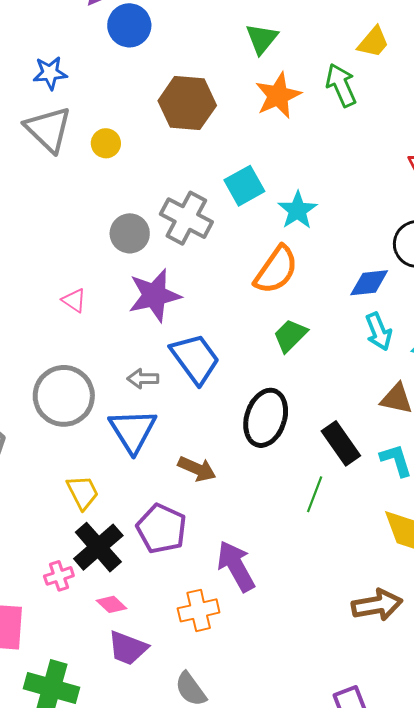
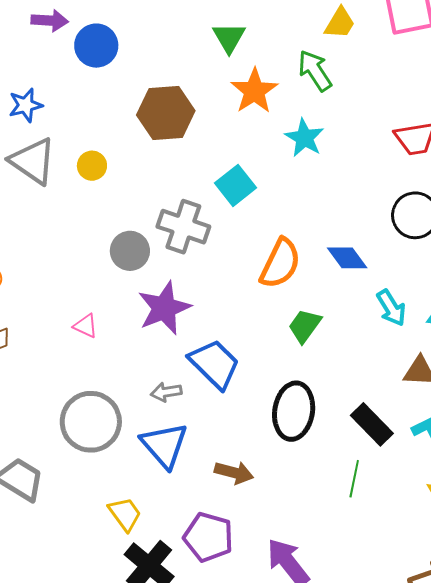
cyan star: (297, 210) -> (304, 138), moved
blue diamond: (369, 283) -> (347, 258), moved, turned 69

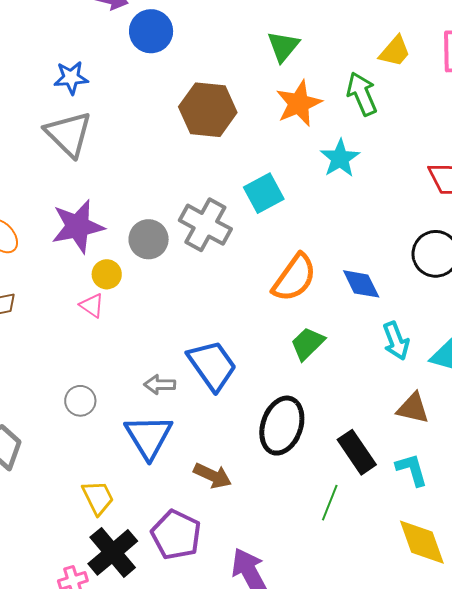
yellow circle: (92, 166) -> (107, 274), moved
purple star: (164, 308) -> (78, 226), moved
gray circle: (91, 422) -> (80, 401), size x0.5

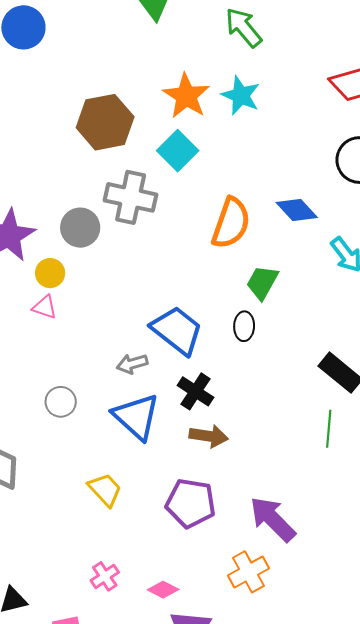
orange star: (299, 103) -> (186, 96), moved
brown hexagon: (208, 110) -> (105, 122), moved
black ellipse: (282, 426) -> (244, 326), moved, size x0.5
black cross: (113, 552) -> (195, 391), moved, size x0.7

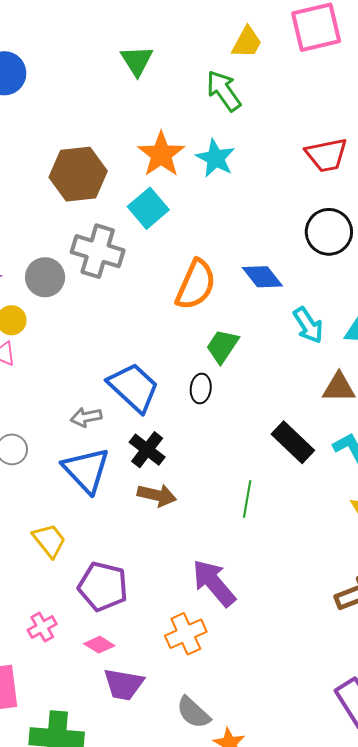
green line: (329, 429) -> (247, 499), moved
purple pentagon: (191, 503) -> (103, 586), moved

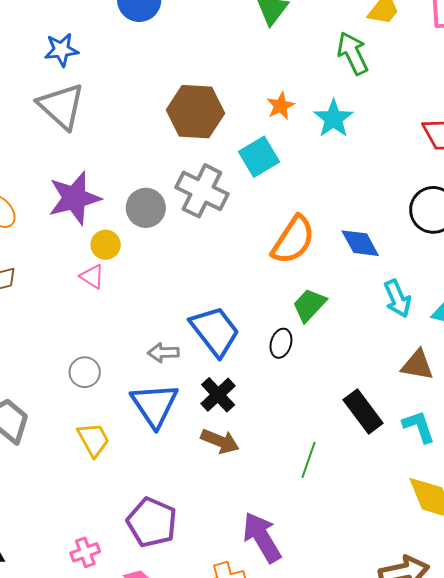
orange star: (161, 154) -> (281, 106), size x0.6
yellow trapezoid: (49, 540) -> (93, 440), moved

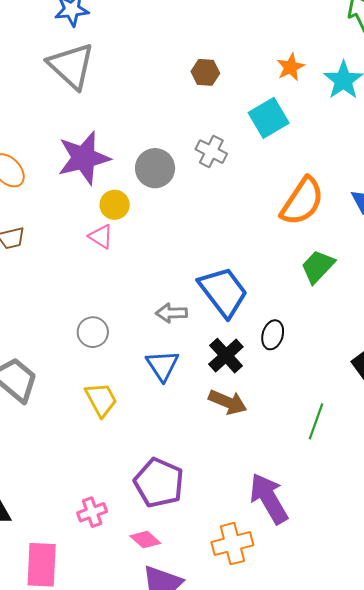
brown hexagon: (195, 112) -> (205, 72), size x0.5
gray cross: (202, 191) -> (211, 152), size x0.6
black ellipse: (281, 343) -> (273, 335), moved
blue triangle: (155, 405) -> (162, 365), size x0.7

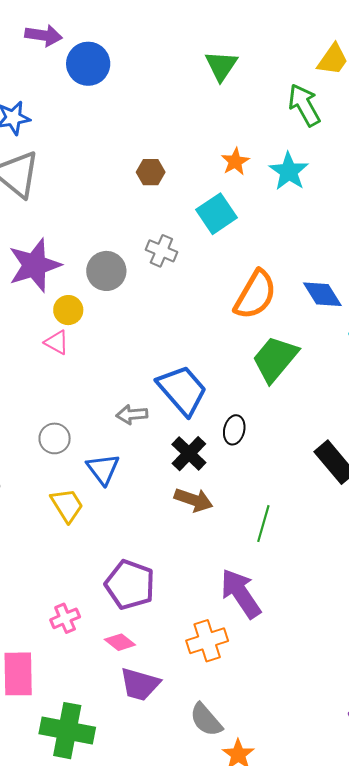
green trapezoid: (318, 267) -> (275, 359), size x1.4
blue triangle: (162, 365) -> (103, 469), moved
green line: (316, 421) -> (263, 524), moved

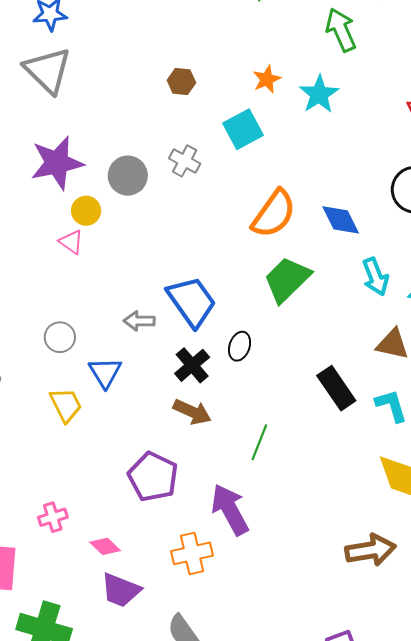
purple pentagon: (130, 585) -> (153, 477), moved

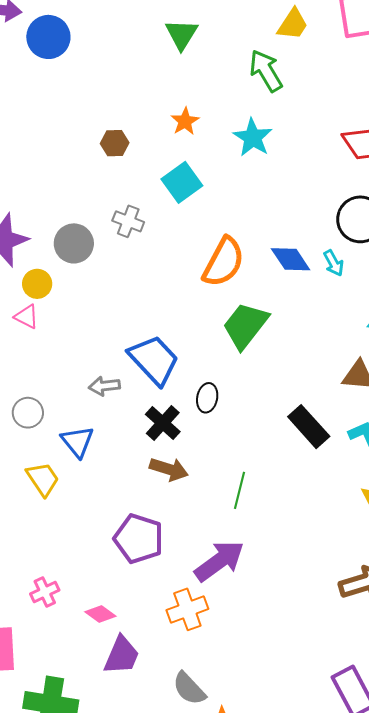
orange star: (267, 79) -> (185, 121), moved
cyan arrow: (375, 277) -> (334, 263), moved, size x0.7
purple arrow: (230, 510) -> (219, 561), turned 90
purple trapezoid: (121, 590) -> (122, 655), turned -81

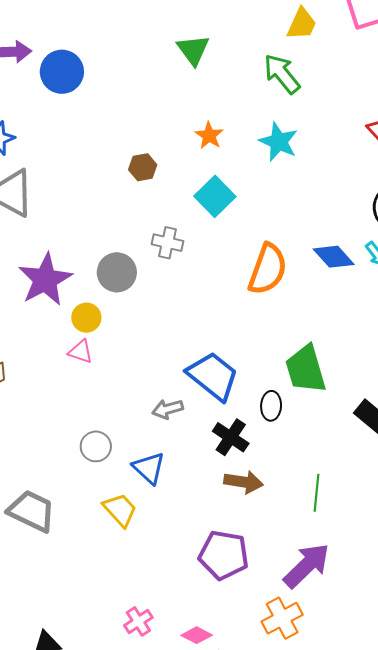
green trapezoid: (245, 325) -> (306, 369), moved, turned -46

